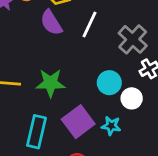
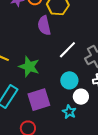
white line: (89, 24) -> (67, 50), moved
cyan star: (111, 126) -> (69, 112), moved

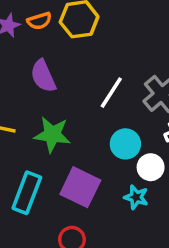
purple semicircle: (44, 26) -> (43, 76), moved
purple square: (39, 100) -> (80, 187), turned -35

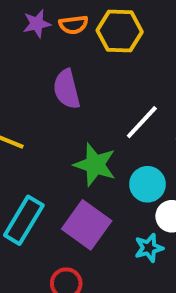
green star: (52, 135) -> (95, 165), moved
cyan star: (136, 197) -> (149, 248), turned 30

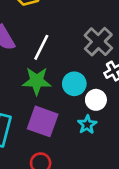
white line: (142, 122) -> (41, 47), moved

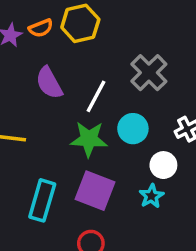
gray cross: (98, 42) -> (149, 73), moved
cyan circle: (74, 84) -> (133, 129), moved

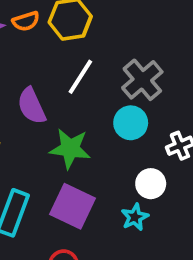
purple semicircle: (49, 83) -> (32, 106), moved
white line: (96, 96) -> (80, 77), moved
cyan circle: (133, 129) -> (131, 123), moved

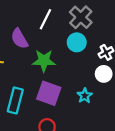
white circle: (151, 184) -> (104, 74), moved

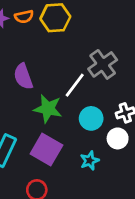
white line: (45, 19) -> (75, 85), moved
cyan circle: (77, 42) -> (91, 118), moved

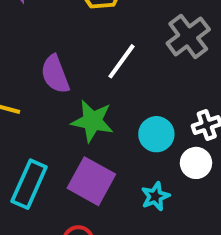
gray cross: (103, 64) -> (188, 36), moved
white line: (75, 85) -> (122, 61), moved

